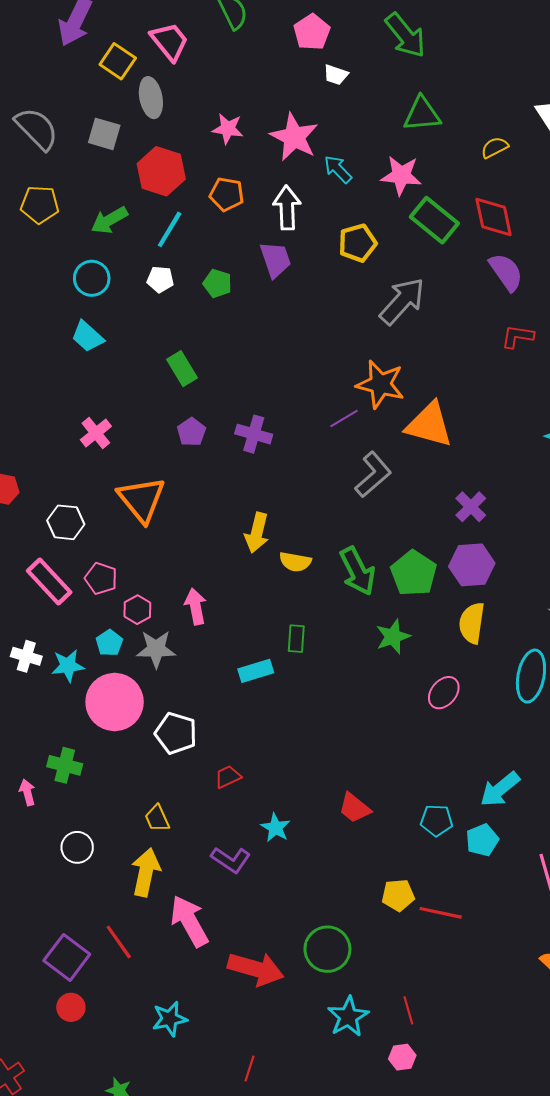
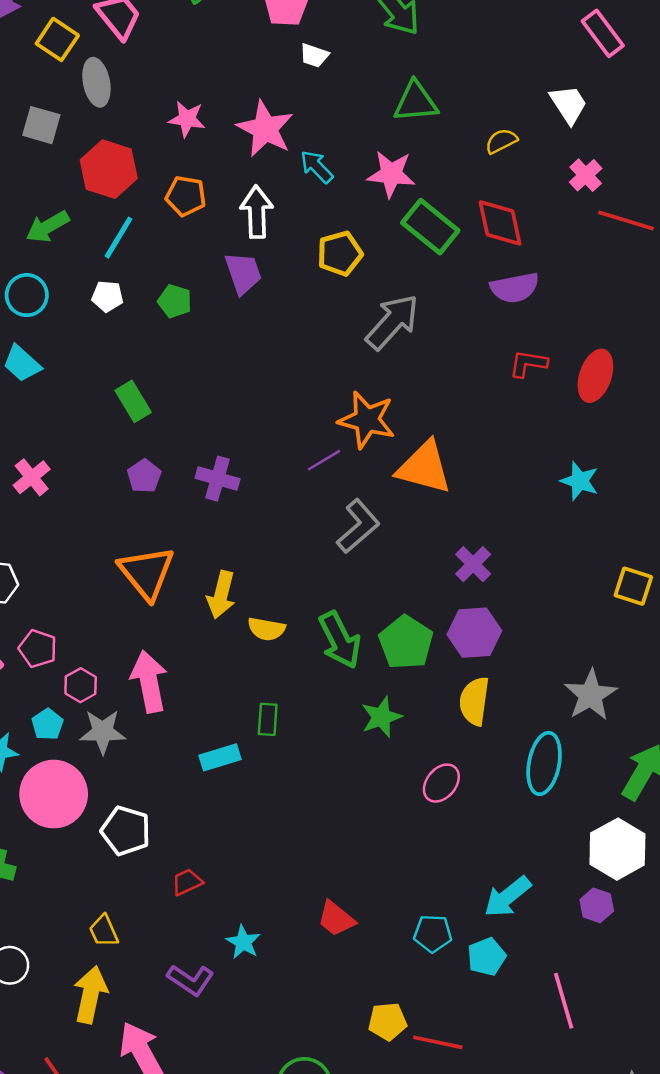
purple semicircle: (506, 272) -> (515, 288), turned 114
orange triangle: (142, 499) -> (147, 573), moved
pink arrow: (196, 606) -> (149, 682), size x1.4

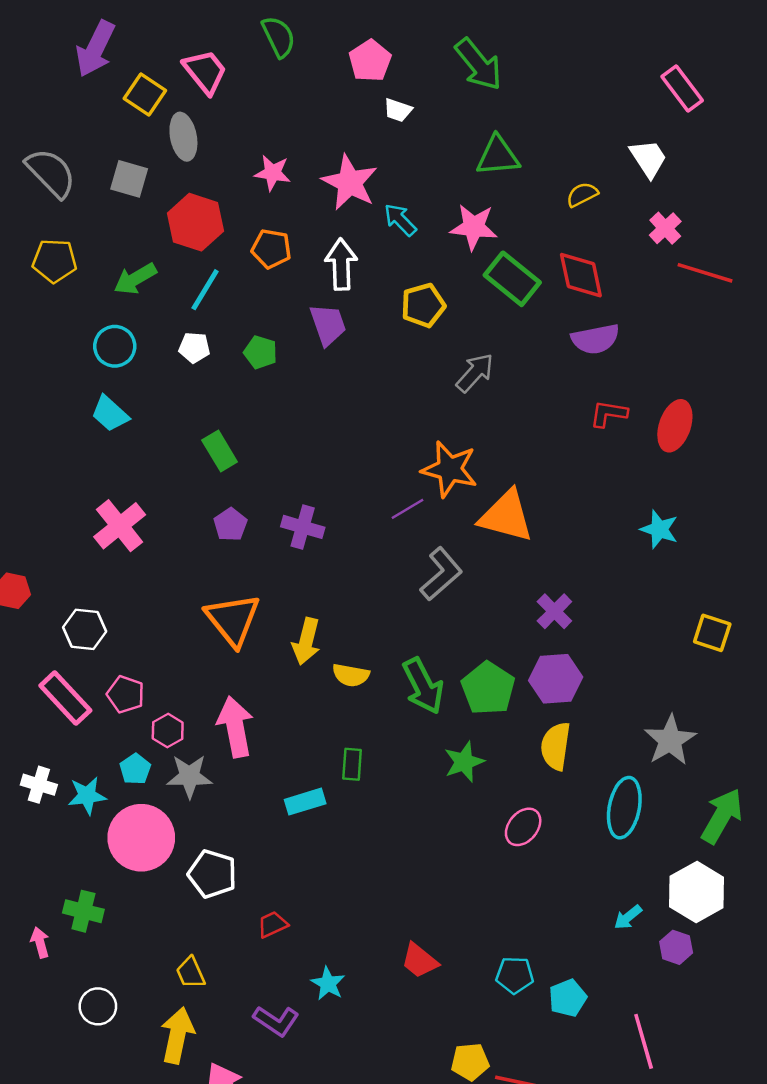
gray arrow: (392, 322) -> (475, 373), size x0.7
pink cross: (32, 477) -> (120, 526), size x1.4
cyan arrow: (507, 897) -> (628, 917), moved, size x0.6

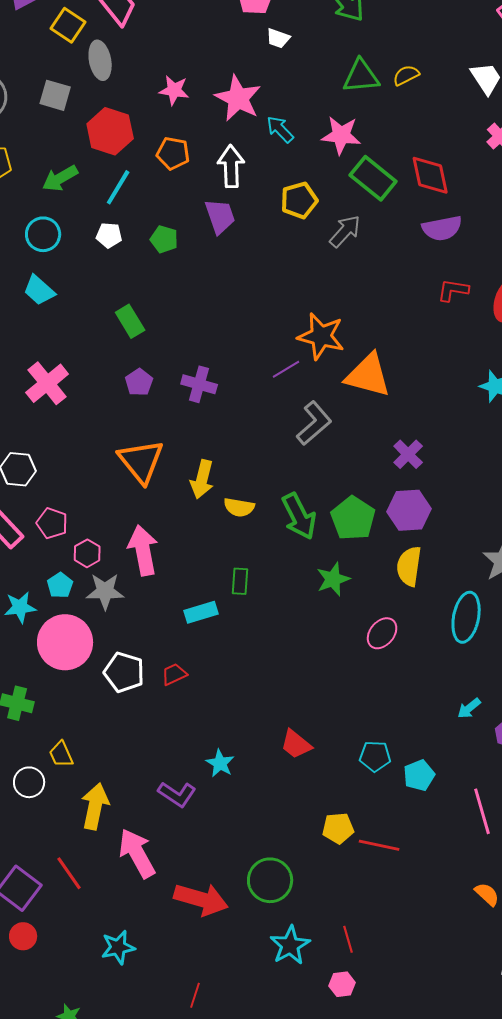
yellow semicircle: (582, 194) -> (406, 75), moved
gray arrow: (475, 373) -> (345, 231), moved
red trapezoid: (273, 924) -> (174, 674), moved
yellow trapezoid: (191, 973) -> (61, 754), moved

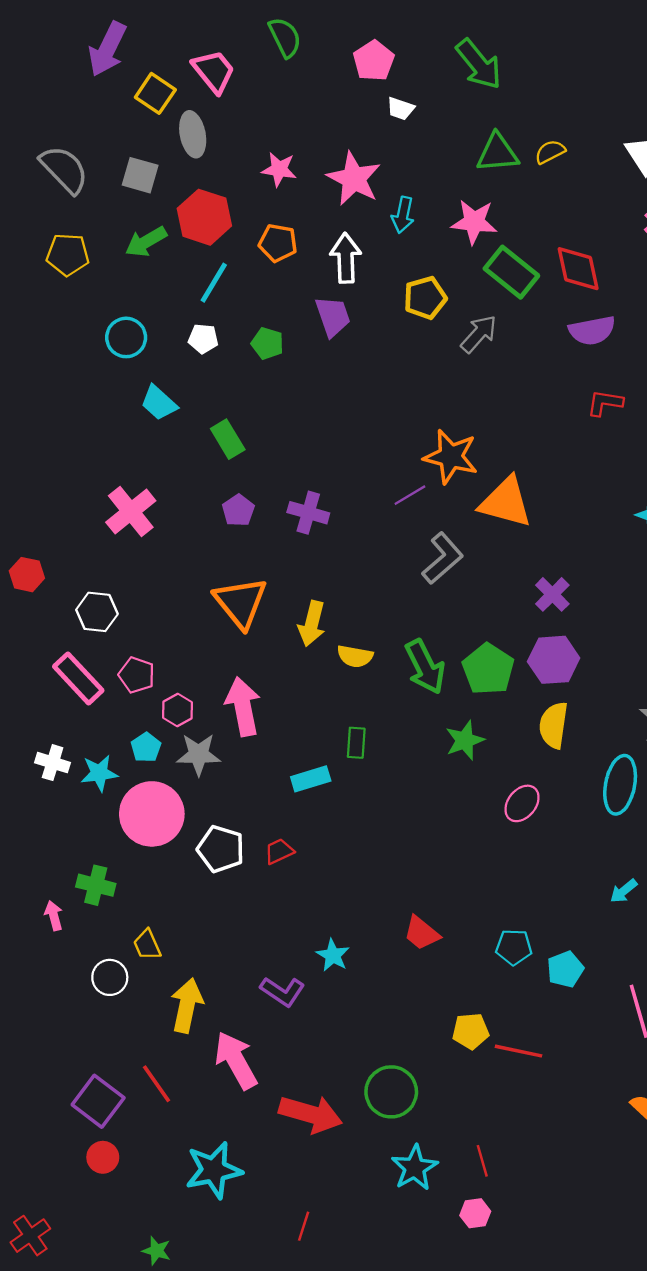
cyan arrow: (280, 129) -> (403, 215), turned -124
green arrow: (60, 178) -> (146, 242), moved
cyan trapezoid: (39, 290) -> (159, 403), moved
cyan star: (118, 947) -> (214, 1170), size x1.4

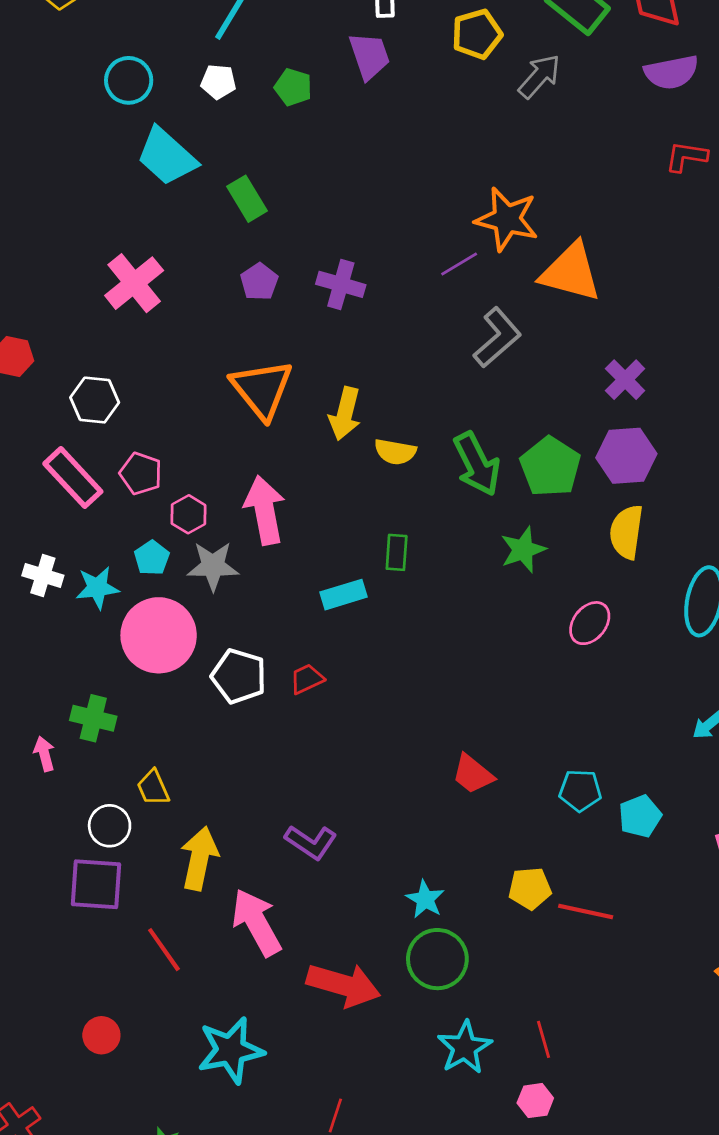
cyan trapezoid: (159, 403) -> (167, 157), size x1.4
cyan star: (333, 955) -> (425, 899), moved
purple square: (98, 1101) -> (96, 884), moved, turned -33

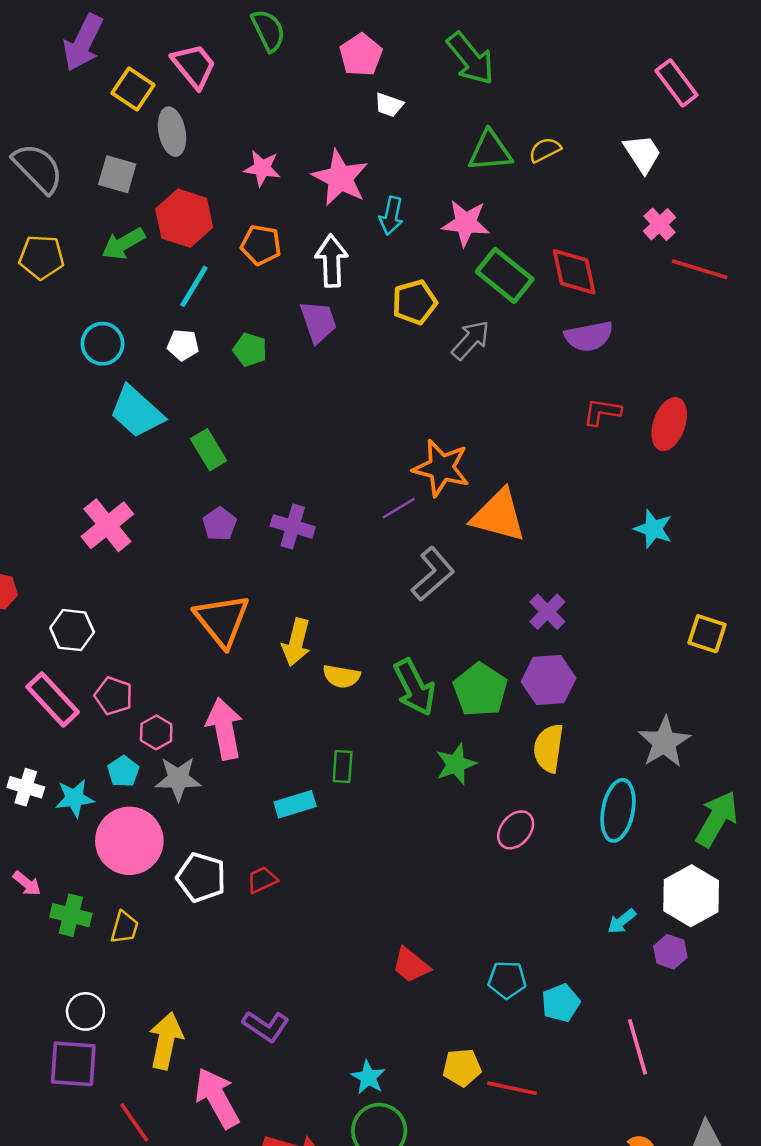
pink arrow: (44, 754) -> (27, 883), moved, turned 144
yellow trapezoid: (153, 788) -> (124, 927), moved, turned -140

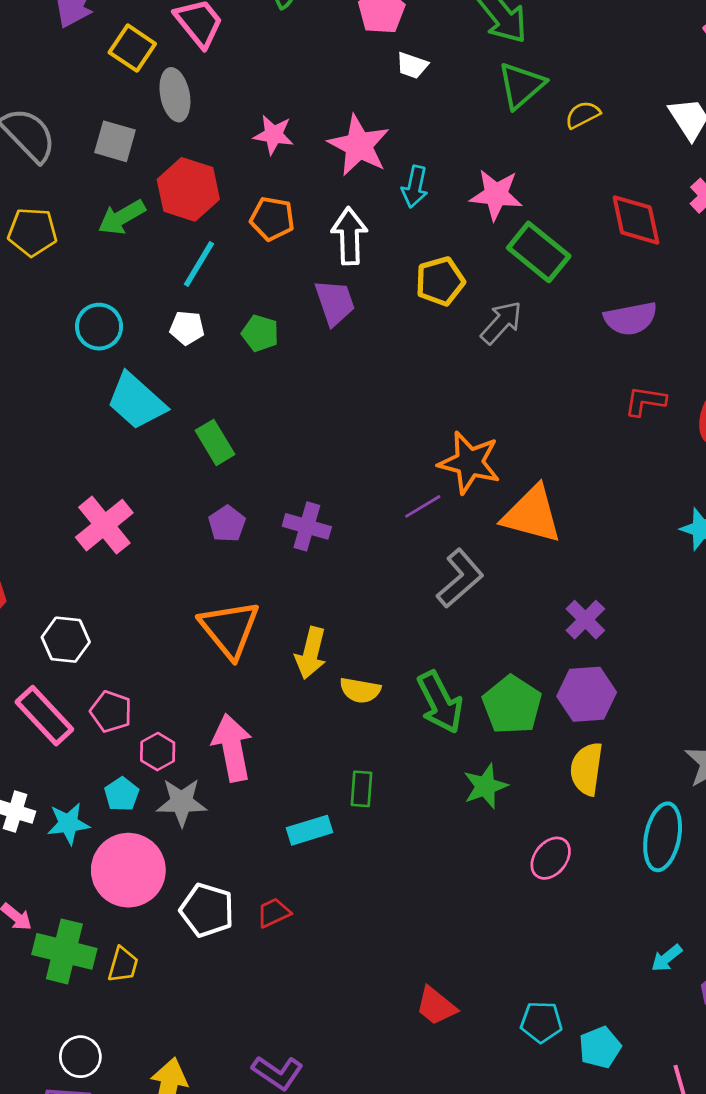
green triangle: (490, 151) -> (521, 85), moved, turned -36
red diamond: (574, 272) -> (636, 220), moved
green cross: (71, 915) -> (64, 951), size x1.4

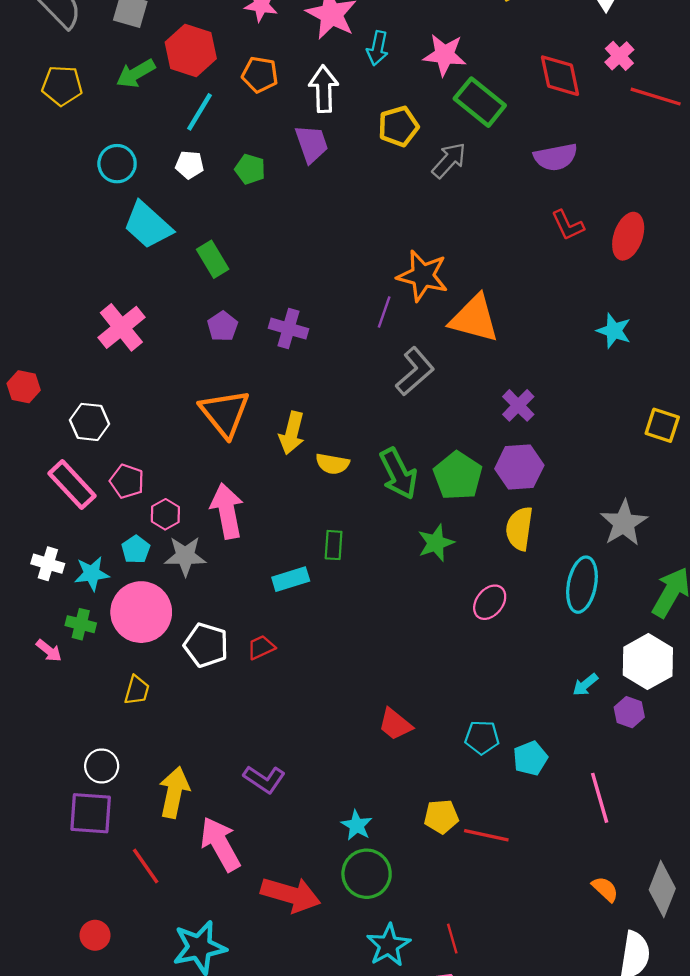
red L-shape: (645, 401) -> (568, 225), turned -124
purple line: (423, 506) -> (384, 312), turned -40
green cross: (64, 951) -> (81, 624), moved, size x0.6

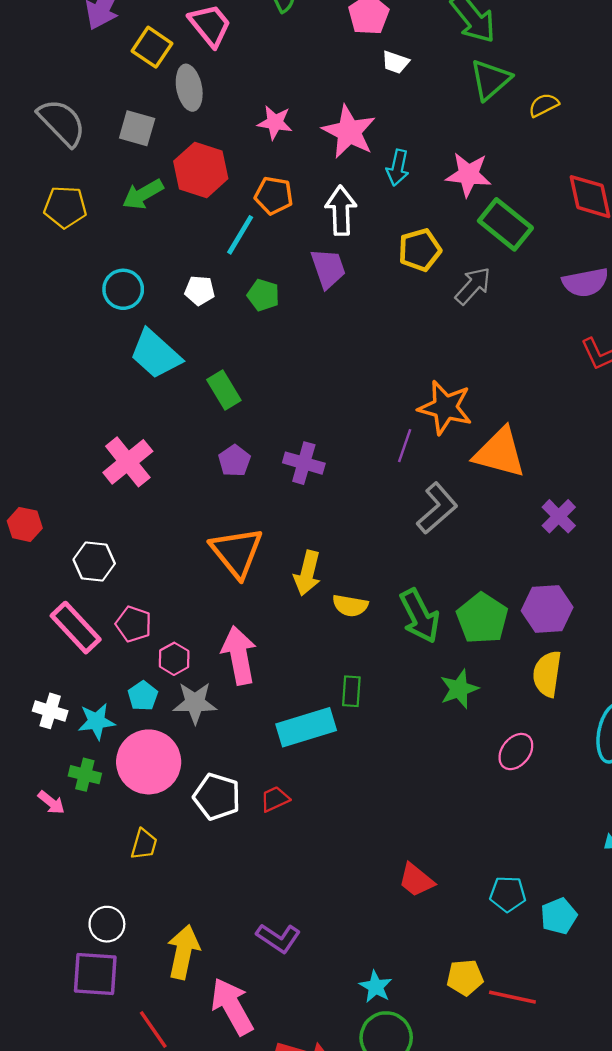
cyan line: (199, 112) -> (240, 235), moved
purple cross: (518, 405) -> (559, 516), moved
cyan rectangle: (291, 579) -> (306, 727), size x1.5

